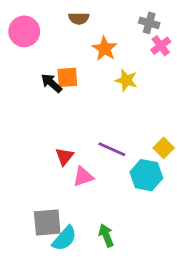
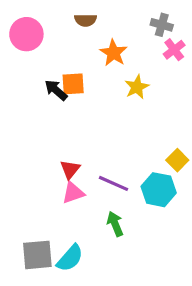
yellow star: (126, 80) -> (137, 87), turned 30
purple line: (112, 149) -> (114, 183), moved
pink triangle: (83, 177) -> (73, 193), moved
gray square: (47, 223) -> (37, 255), moved
green arrow: (106, 235) -> (115, 224), moved

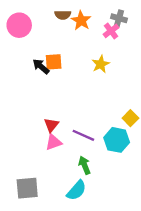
pink cross: (174, 50) -> (111, 31), moved
orange star: (114, 53) -> (81, 21), moved
cyan semicircle: (70, 258) -> (77, 190), moved

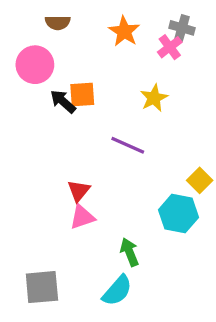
brown semicircle: (63, 15) -> (58, 23), moved
pink circle: (19, 25) -> (35, 65), moved
purple line: (83, 135) -> (128, 145), moved

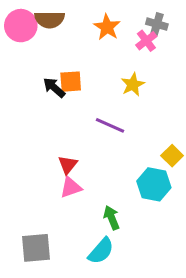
brown semicircle: (58, 23) -> (50, 20), size x1.4
pink circle: (35, 65) -> (21, 26), moved

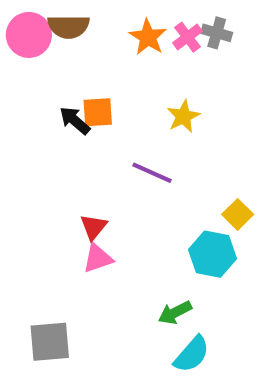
pink cross: (146, 41) -> (187, 37), moved
green arrow: (112, 218) -> (175, 313), moved, turned -95
cyan semicircle: (101, 251) -> (192, 354), moved

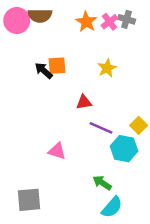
purple line: (152, 173) -> (101, 128), moved
red triangle: (94, 227) -> (84, 102), moved, turned 42
pink triangle: (98, 258) -> (57, 151), turned 36
green arrow: (175, 313) -> (102, 183), turned 60

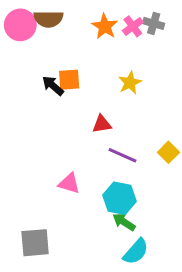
cyan hexagon: (124, 149) -> (120, 198), moved

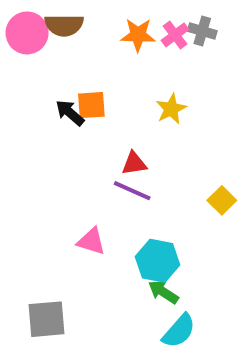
orange star: (105, 26) -> (138, 35), turned -30
purple line: (122, 155) -> (132, 191), moved

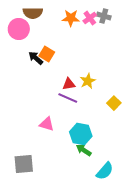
pink circle: (27, 33) -> (19, 29), moved
orange square: (91, 105) -> (47, 54), turned 35
yellow star: (171, 109) -> (88, 81), moved
cyan semicircle: (179, 331) -> (105, 171), moved

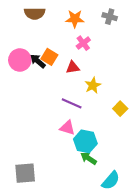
pink cross: (90, 18) -> (83, 43), moved
pink circle: (19, 29) -> (20, 60), moved
red triangle: (69, 84) -> (73, 67), moved
pink triangle: (47, 124) -> (67, 128), moved

